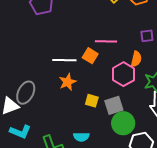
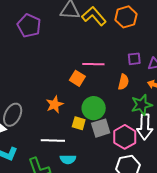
white line: (64, 60) -> (53, 140), moved
pink hexagon: (123, 74) -> (125, 137), moved
green circle: (123, 123) -> (94, 108), moved

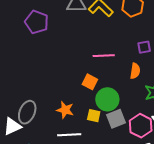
orange square: (77, 78) -> (90, 82), moved
orange star: (55, 104) -> (65, 110), moved, turned -30

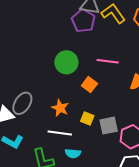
purple pentagon: (37, 22) -> (83, 21), moved
green circle: (107, 99) -> (66, 62), moved

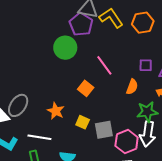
pink line: (108, 61) -> (104, 65), turned 45
green circle: (66, 62) -> (65, 48), moved
white line: (60, 133) -> (39, 137), moved

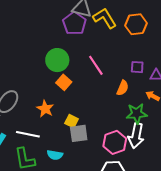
green circle: (65, 48) -> (57, 60), moved
orange square: (86, 88) -> (64, 82), moved
gray square: (104, 130) -> (79, 133), moved

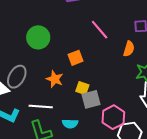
green circle: (57, 60) -> (38, 37), moved
orange square: (64, 82) -> (76, 58), moved, turned 35
pink hexagon: (115, 142) -> (113, 117), moved

